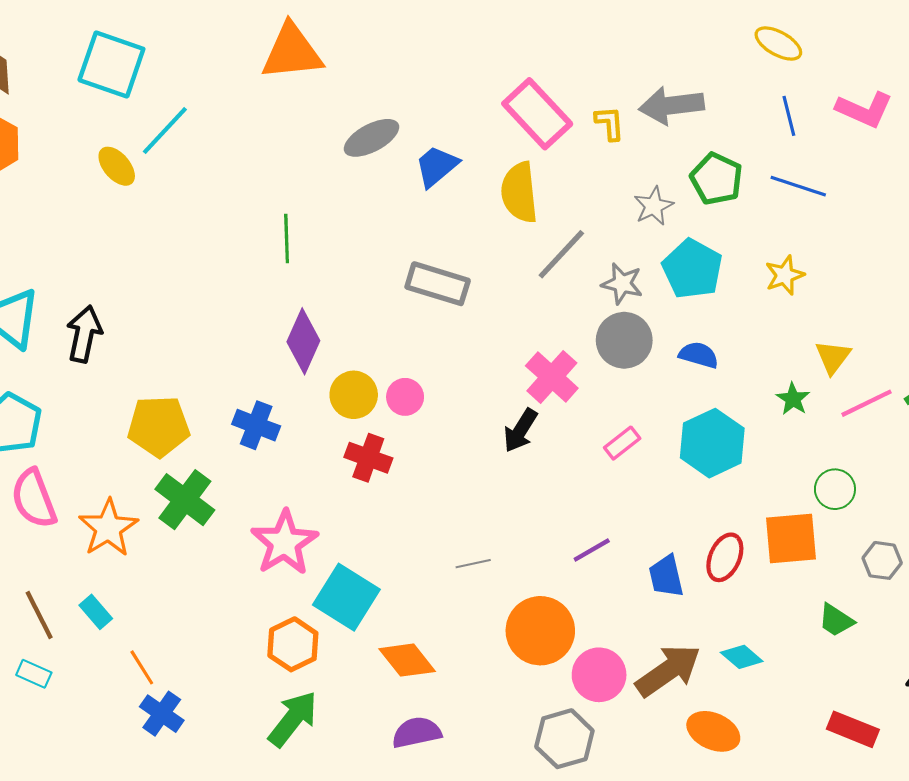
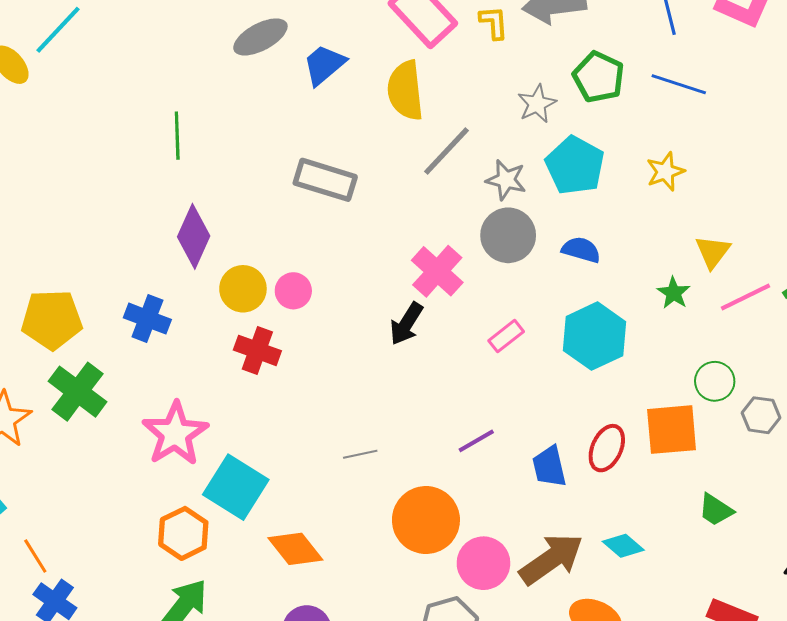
gray hexagon: (882, 560) -> (761, 415), moved

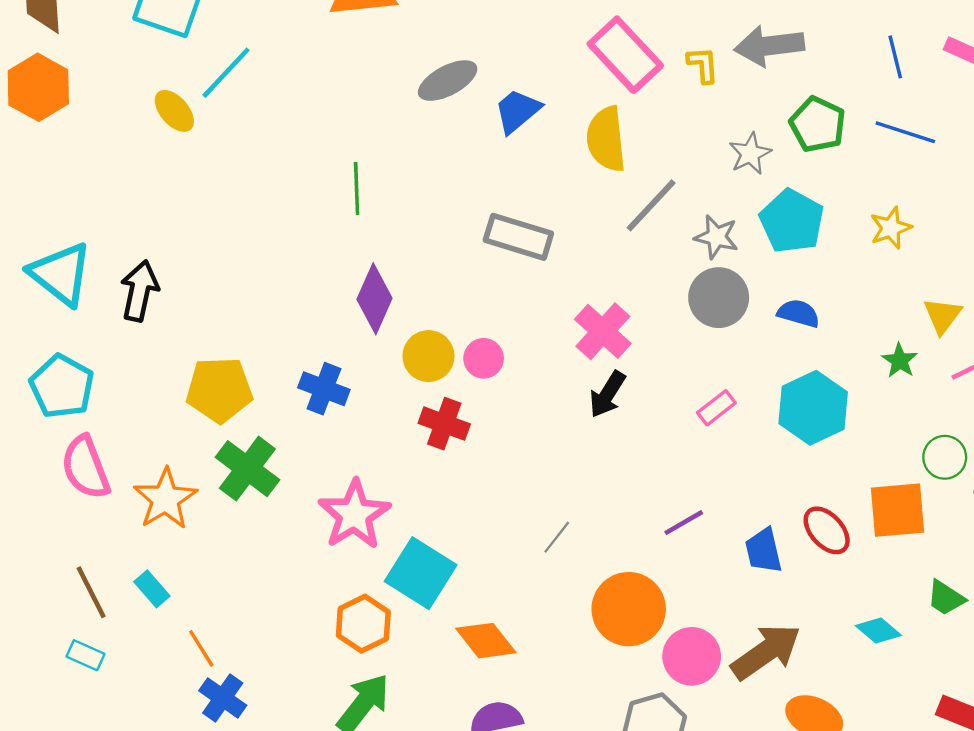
pink cross: (437, 271) -> (603, 331), moved
red ellipse: (607, 448) -> (827, 530), turned -66
gray line: (360, 454) -> (557, 537), turned -40
cyan diamond: (623, 546) -> (878, 630), moved

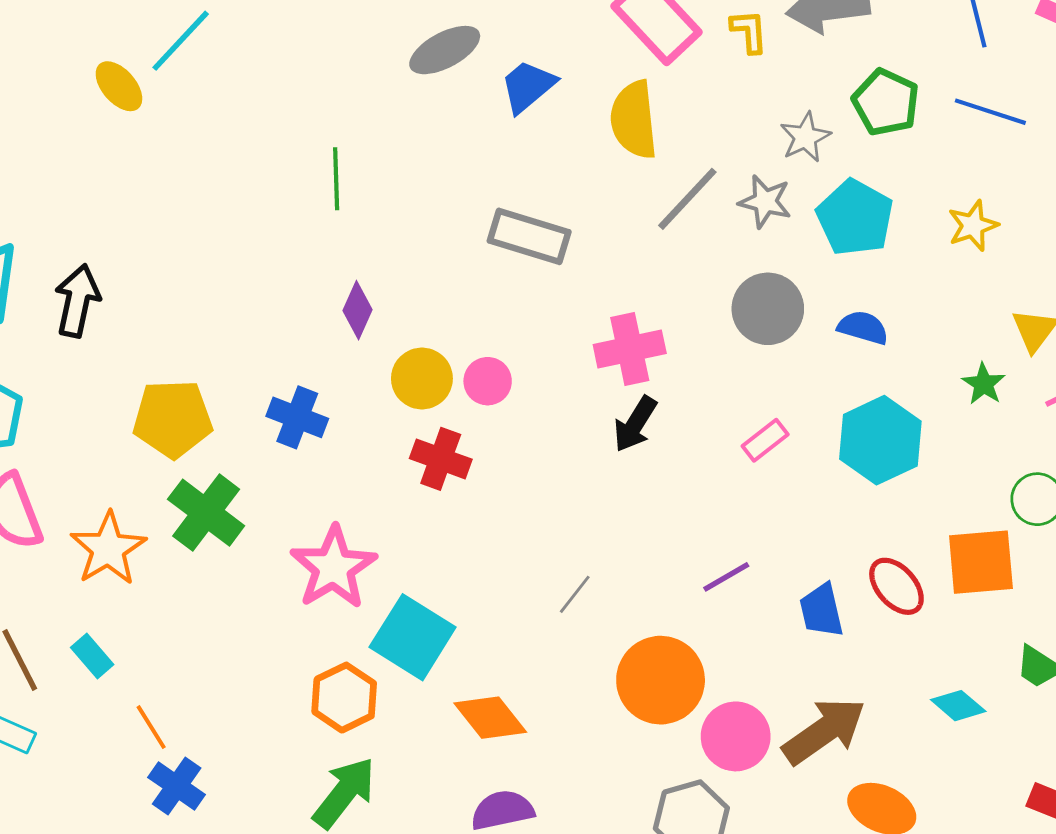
gray star: (716, 237) -> (765, 202), moved
purple diamond: (375, 299) -> (358, 310), size x0.7
pink cross: (603, 331) -> (630, 349), turned 36

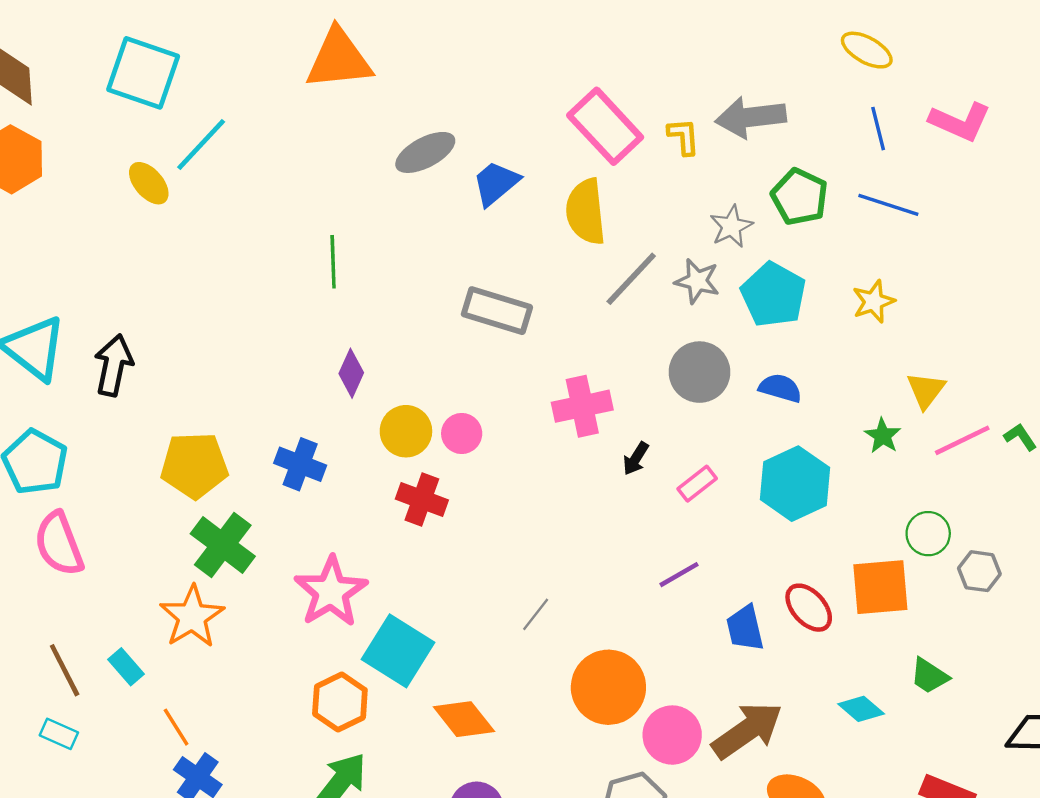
black arrow: (635, 424) -> (636, 459), moved, size x0.7
orange star: (108, 549) -> (192, 617), moved
purple line: (726, 577) -> (679, 575), moved

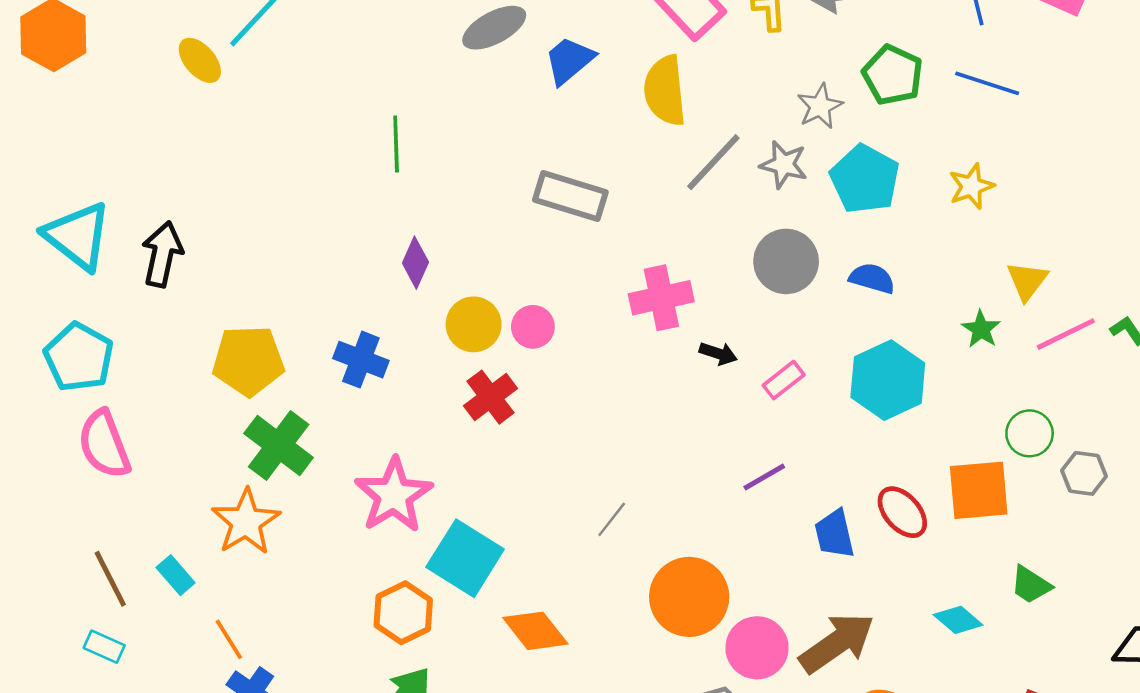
black arrow: (636, 459) -> (718, 353), turned -104
red cross: (422, 499) -> (491, 397), turned 33

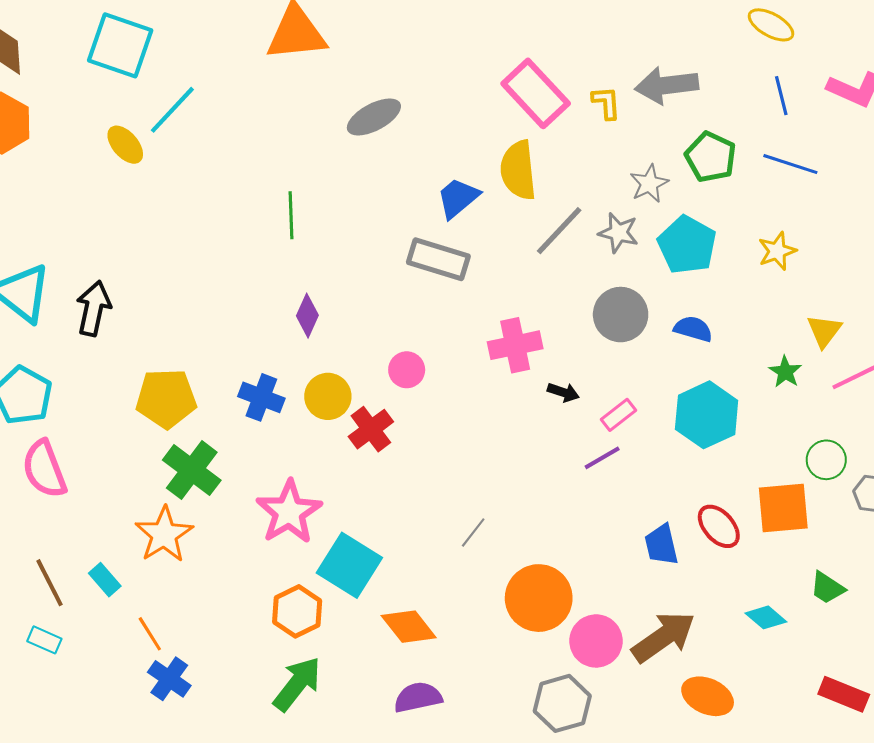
blue trapezoid: (569, 60) -> (458, 198), moved
yellow circle: (474, 324) -> (328, 396), moved
purple line: (764, 477) -> (602, 458), moved

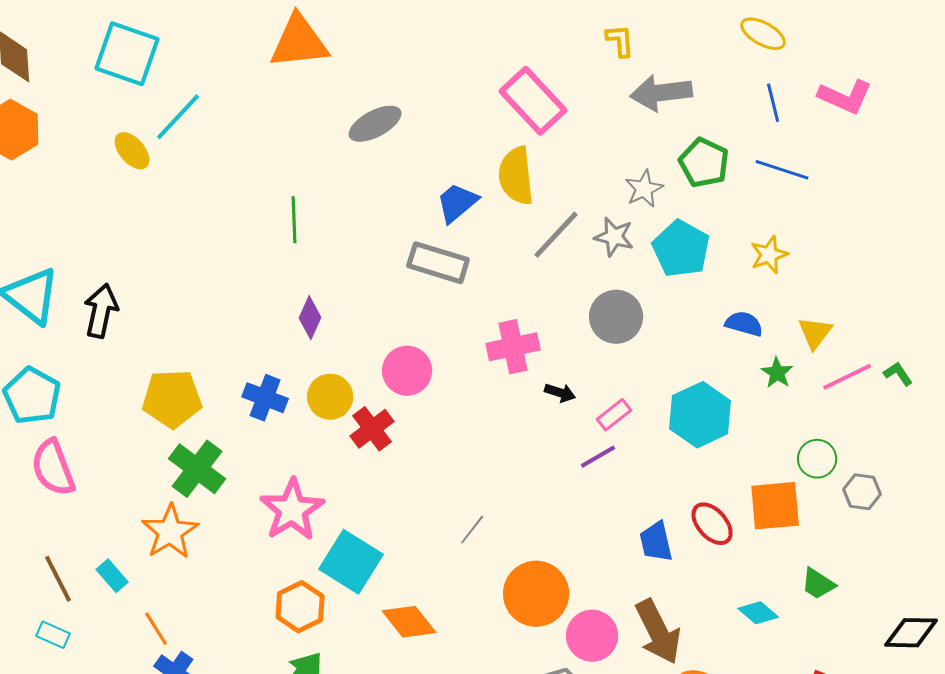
yellow L-shape: (606, 103) -> (620, 41), moved
blue semicircle: (693, 329) -> (744, 324), moved
pink circle: (407, 370) -> (407, 371), size x1.4
brown arrow: (664, 637) -> (658, 632), turned 98

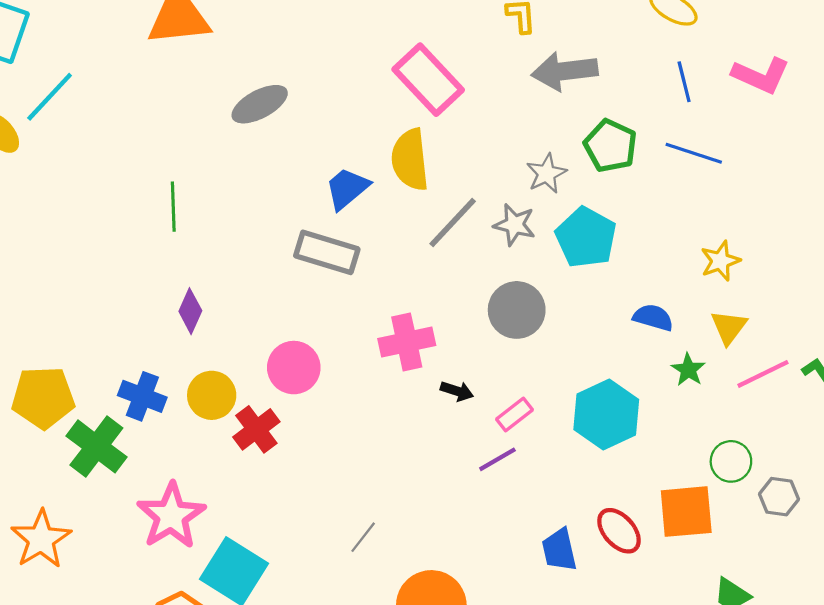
yellow star: (769, 255) -> (720, 261), moved
green cross: (197, 469) -> (96, 446), moved

